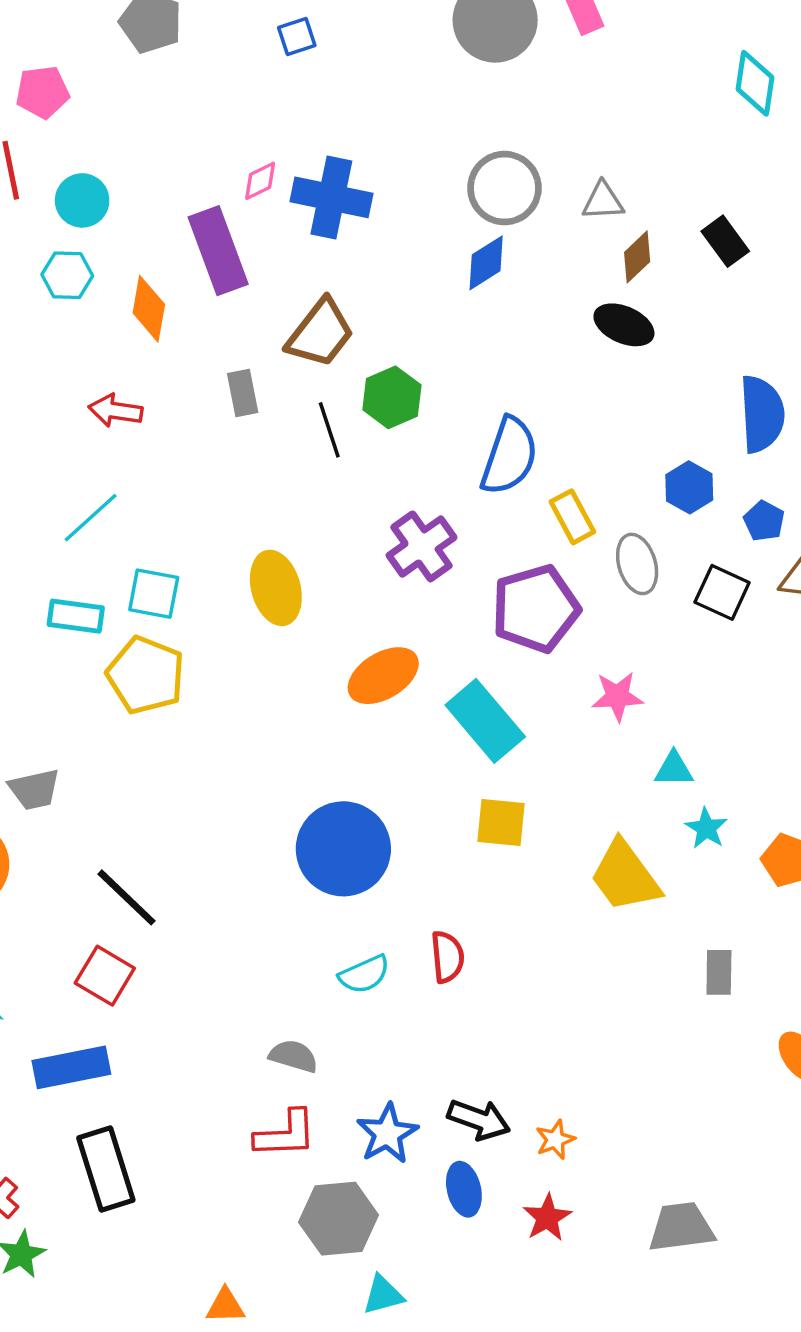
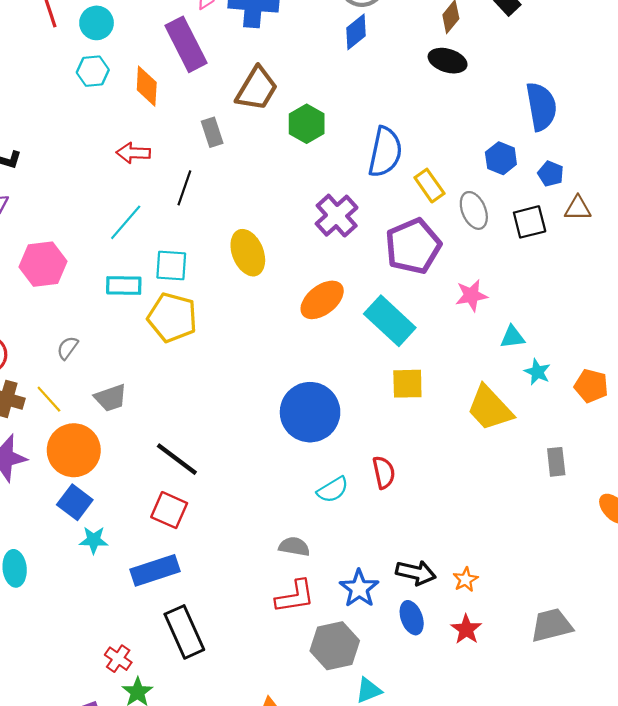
black line: (329, 430) -> (184, 188), moved, turned 44
black square: (722, 592) -> (530, 222), turned -32

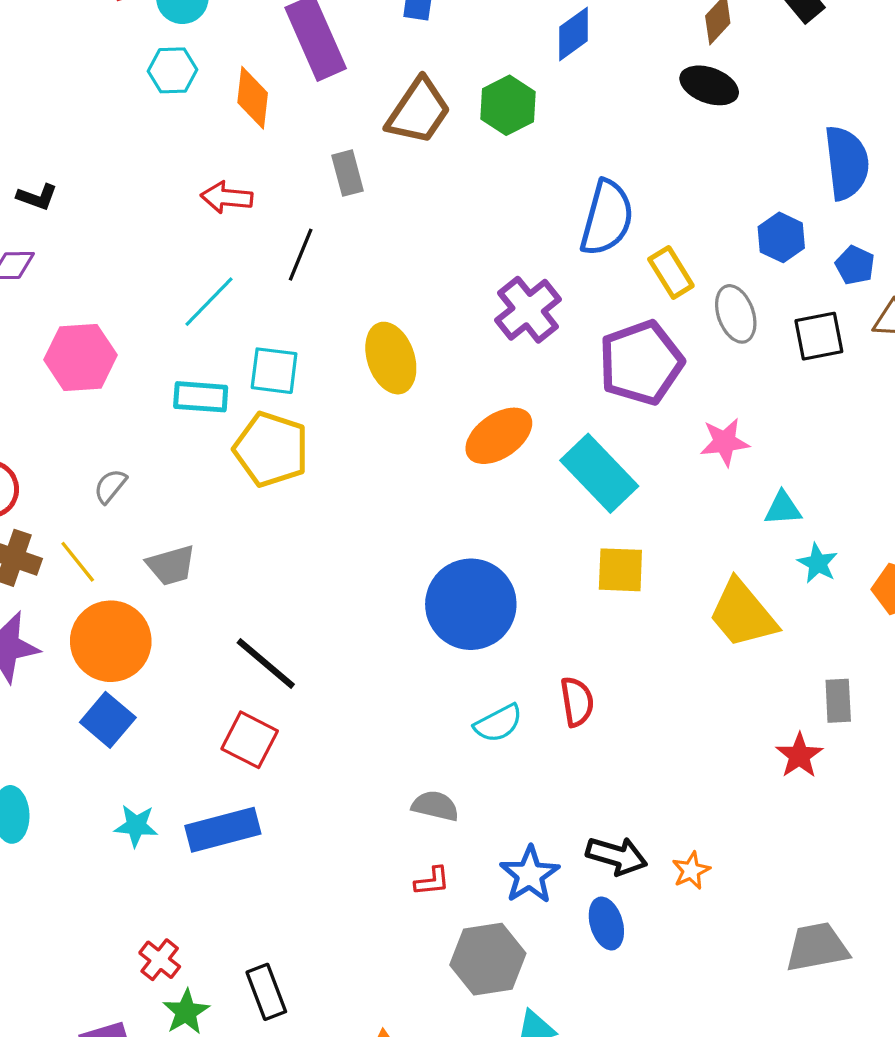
green hexagon: (307, 124) -> (508, 105), moved
cyan star: (94, 540) -> (136, 826), moved
red L-shape: (295, 596) -> (432, 881), size x0.6
red star: (466, 629) -> (799, 756), moved
black rectangle: (184, 632) -> (266, 992), moved, size x0.7

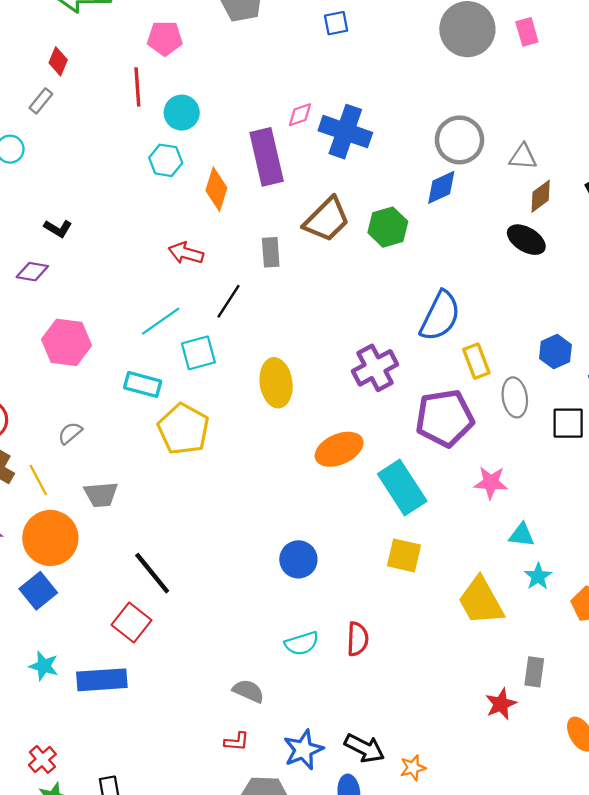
cyan square: (274, 371) -> (198, 353), moved, turned -33
blue circle: (471, 604) -> (298, 559), size x0.6

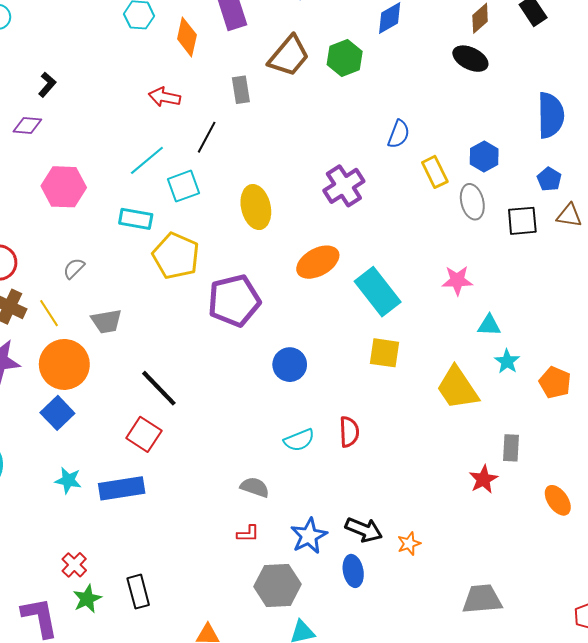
black L-shape: (58, 228) -> (47, 85), turned -75
blue semicircle: (440, 316) -> (399, 134), size x0.6
blue hexagon: (555, 352) -> (484, 157), moved
purple pentagon: (445, 418) -> (234, 301), moved

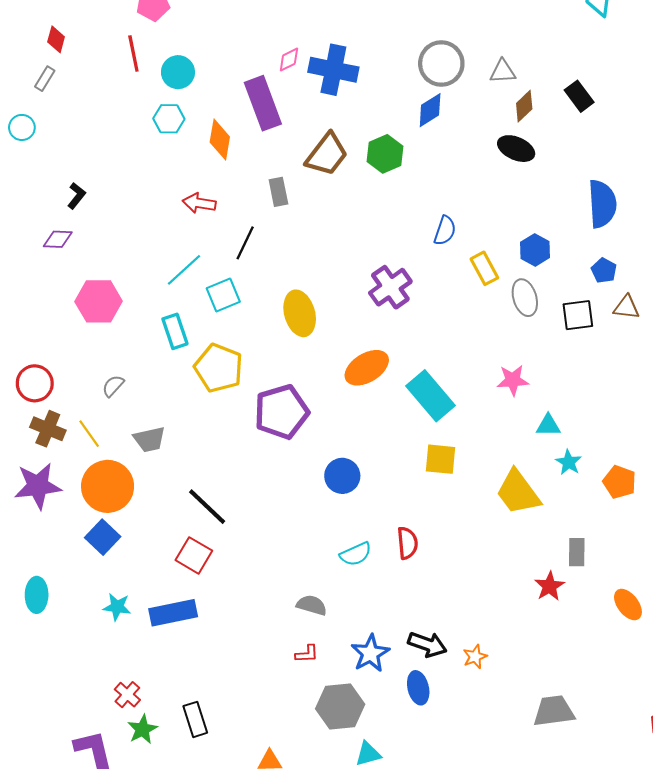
cyan rectangle: (136, 219) -> (175, 331), turned 64

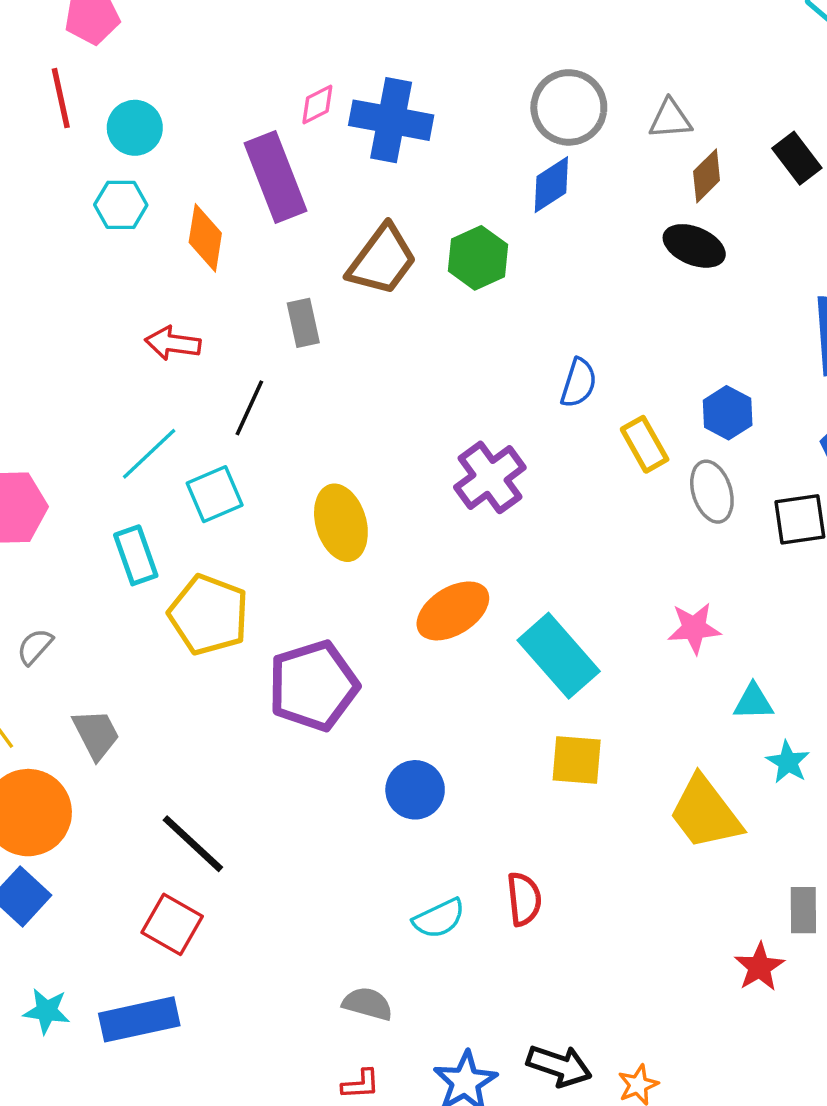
gray trapezoid: (149, 439) -> (96, 734), turned -104

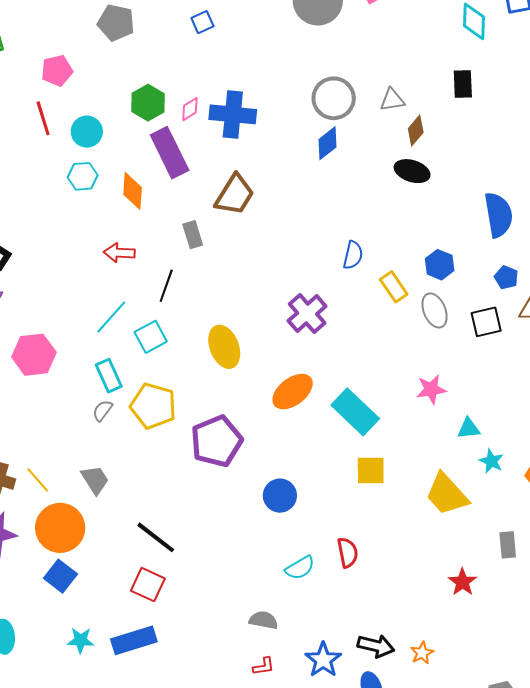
black rectangle: (797, 158) -> (463, 84), moved, turned 40
green hexagon: (478, 258) -> (148, 103), moved
gray semicircle: (35, 647) -> (102, 411), moved
red star: (759, 967) -> (462, 582), moved

